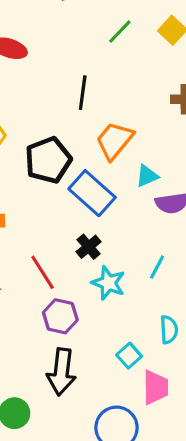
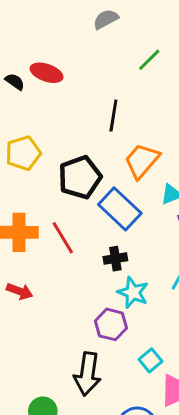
black cross: (89, 247) -> (115, 259), turned 30
red line: (43, 272) -> (63, 238), moved
purple hexagon: (60, 316) -> (111, 324), moved

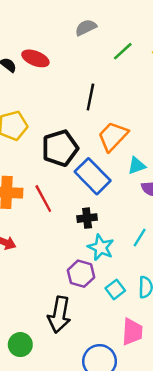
gray semicircle: (106, 19) -> (86, 27), moved
cyan square: (150, 360) -> (115, 289), moved

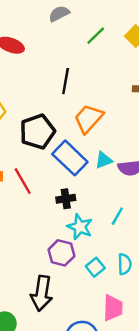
cyan triangle: (137, 166) -> (104, 160), moved

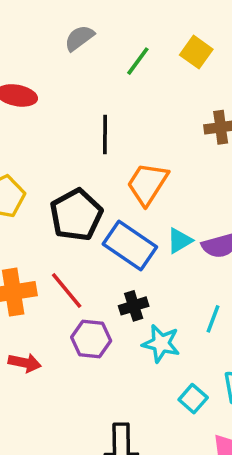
purple hexagon: (61, 253) -> (91, 339), moved

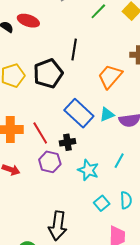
orange trapezoid: (147, 184) -> (110, 77), moved
black pentagon: (76, 215) -> (48, 73), moved
black cross: (134, 306) -> (67, 142), moved

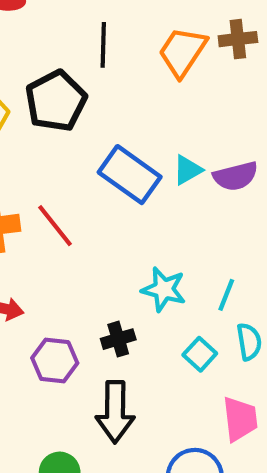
orange trapezoid: (110, 77) -> (182, 52), moved
black cross: (67, 142) -> (118, 339), moved
cyan line: (119, 161) -> (226, 295), moved
purple hexagon: (50, 162) -> (55, 361), moved

